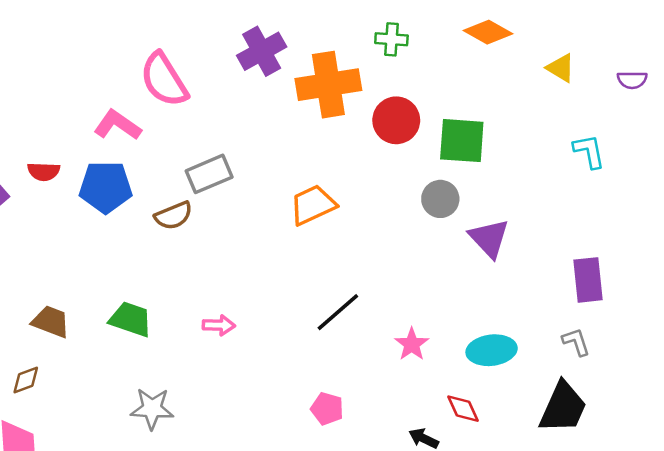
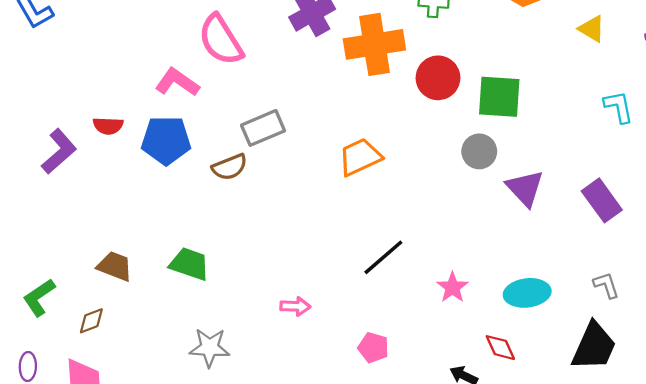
purple rectangle: (588, 280) -> (602, 200), moved, turned -30
pink arrow: (219, 325) -> (295, 306), moved

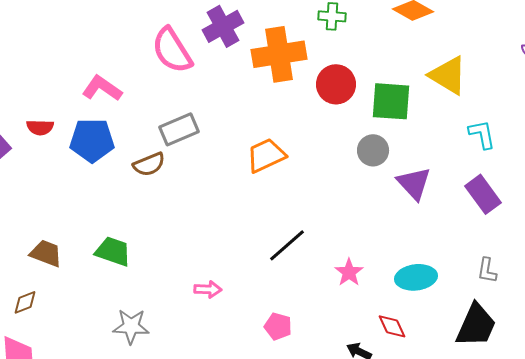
yellow triangle: (592, 29) -> (448, 75), moved, size x1.6
pink semicircle: (221, 40) -> (172, 50), moved
cyan L-shape: (619, 107) -> (482, 134), moved
gray L-shape: (606, 285) -> (487, 270), turned -152

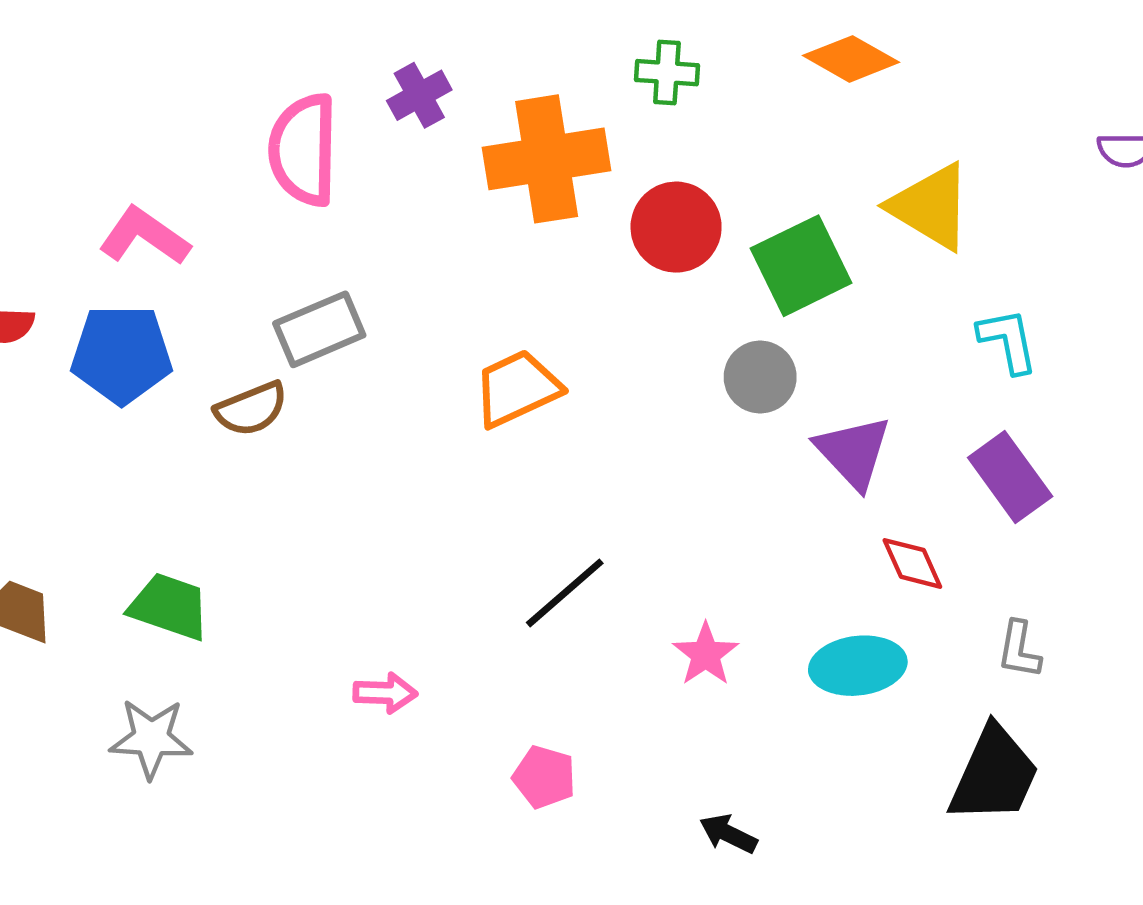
purple cross: (223, 26) -> (419, 95), size x0.7
pink semicircle: (172, 50) -> (303, 150), turned 33
green square: (391, 101) -> (801, 266), turned -30
gray star: (131, 326) -> (151, 738), moved
red diamond: (392, 326) -> (912, 563), moved

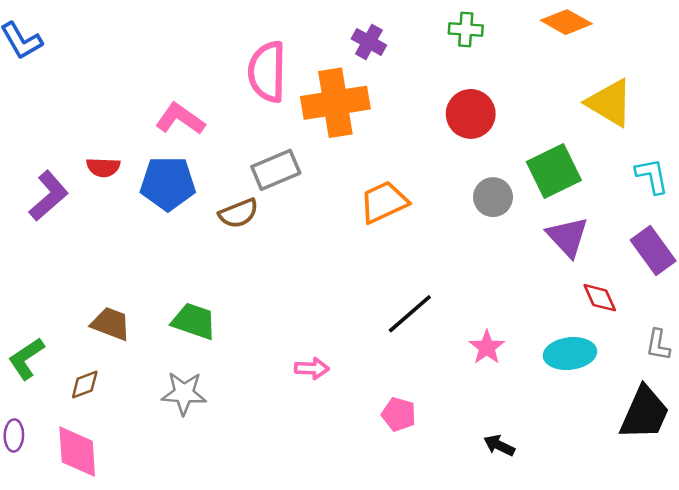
purple cross: (419, 95) -> (369, 42), moved, turned -32
orange cross: (547, 159) -> (335, 103), moved
green square: (801, 266) -> (554, 171), moved
gray circle: (760, 377) -> (493, 197), moved

